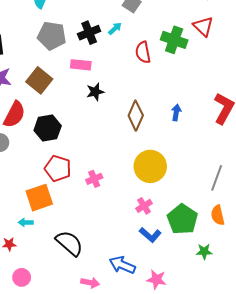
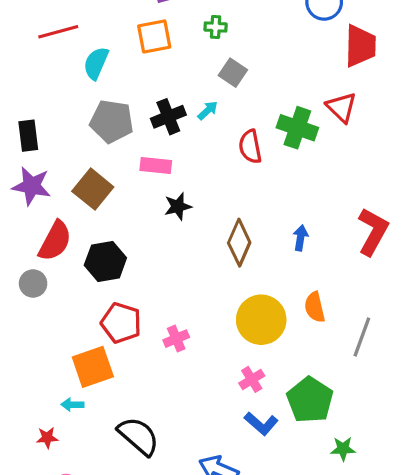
orange semicircle: (218, 215) -> (315, 307), moved

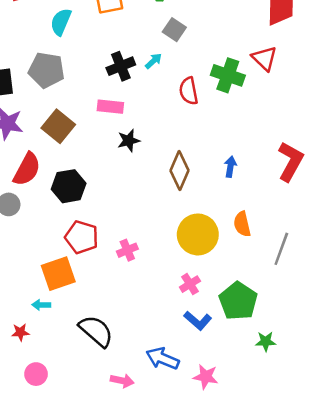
gray pentagon: (112, 121) -> (46, 70), moved

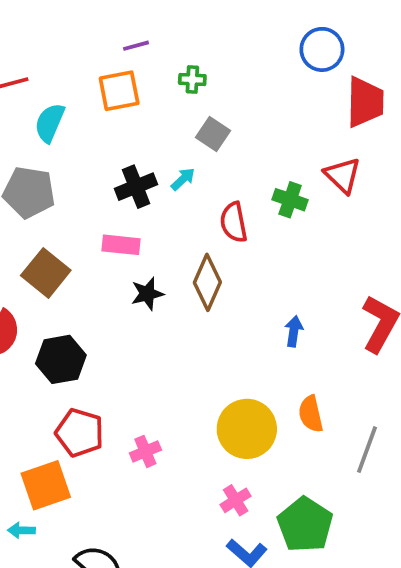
green cross: (228, 75) -> (290, 200), size x0.7
brown diamond: (180, 171) -> (207, 282), moved

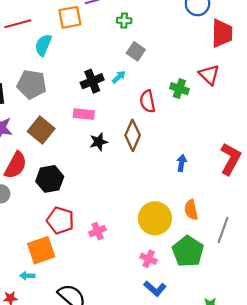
orange square: (119, 91) -> (70, 17), moved
pink cross: (236, 500) -> (149, 259), turned -35
green pentagon: (305, 525) -> (188, 251), moved

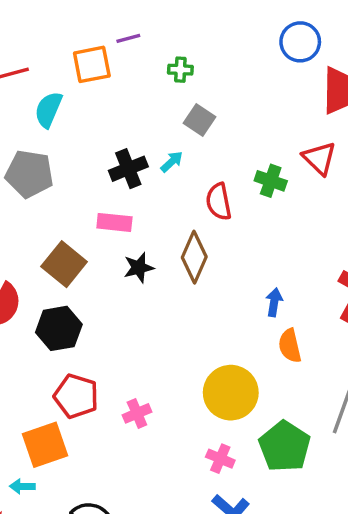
brown square: (41, 130) -> (64, 264), moved
orange semicircle: (191, 210) -> (290, 346), moved

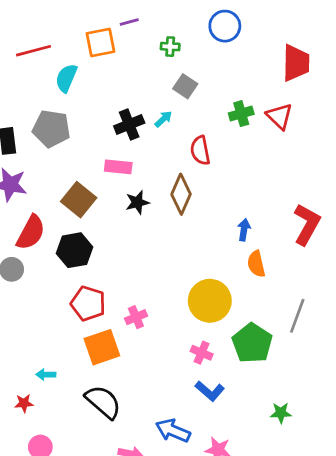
blue circle: (300, 42) -> (225, 26), moved
green cross: (271, 181) -> (241, 114), moved, turned -35
orange square: (45, 445) -> (102, 347), moved

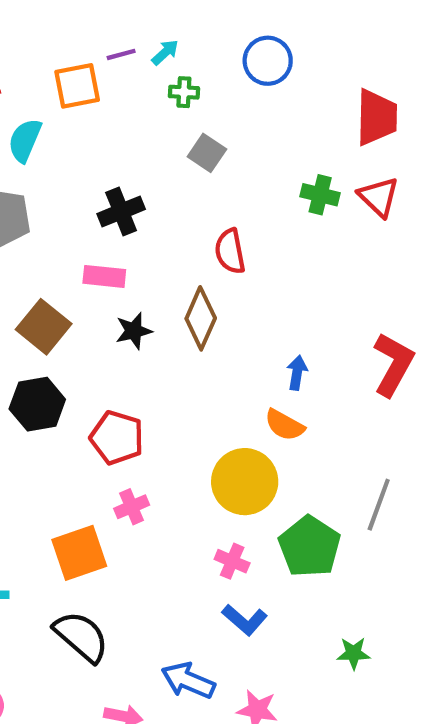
green cross: (241, 114) -> (320, 195), moved, turned 30
red triangle: (279, 116) -> (379, 197), moved
cyan arrow: (163, 119) -> (165, 52), moved
orange semicircle: (256, 264) -> (284, 425), moved, turned -48
red pentagon: (88, 304) -> (117, 438), moved

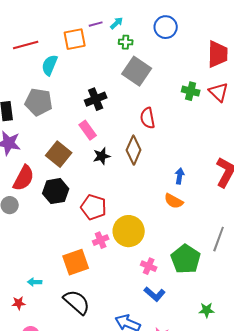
gray square: (207, 153) -> (137, 71), size x1.6
pink rectangle: (104, 276) -> (88, 130), turned 48
yellow circle: (245, 482) -> (129, 231), moved

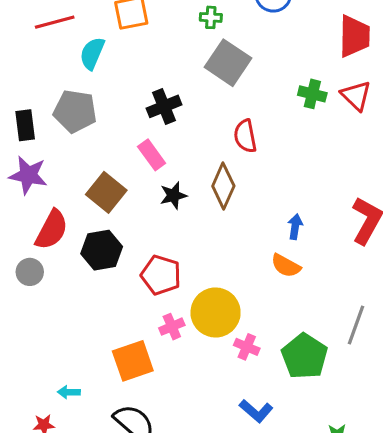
pink cross: (149, 266) -> (247, 347), moved

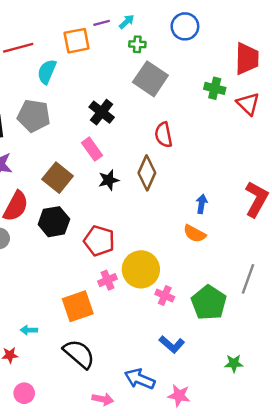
green cross: (312, 94) -> (215, 88), moved
black cross: (164, 106) -> (102, 112), turned -30

